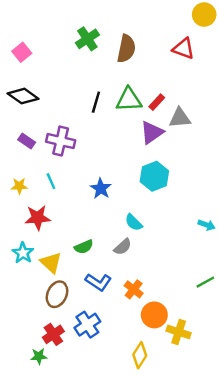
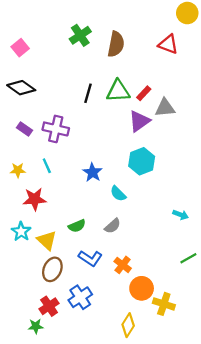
cyan semicircle: (134, 223) -> (118, 194), moved
cyan arrow: (207, 225) -> (181, 215), moved

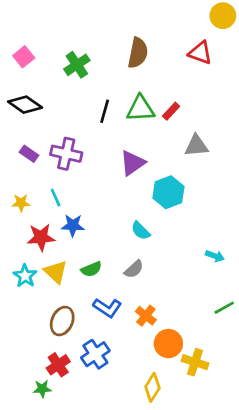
green cross: (80, 35) -> (77, 65), moved
gray triangle: (165, 108) -> (196, 146), moved
purple triangle: (139, 121) -> (133, 163), moved
blue star: (93, 172) -> (73, 225), moved, turned -30
yellow triangle: (47, 240) -> (56, 272), moved

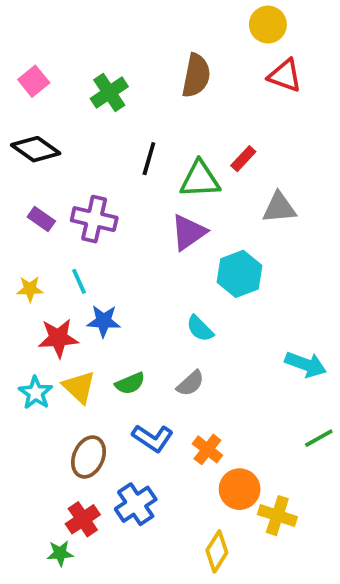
yellow circle: (223, 16) -> (268, 25), moved
green triangle: (141, 109) -> (200, 179), moved
cyan arrow: (215, 256) -> (306, 364), size x1.5

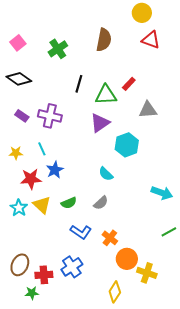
blue star: (104, 321) -> (55, 170), turned -30
brown ellipse: (88, 457) -> (20, 265), moved
red cross: (83, 519) -> (44, 275), turned 30

